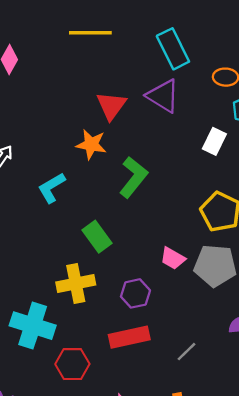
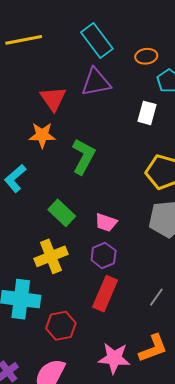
purple triangle: (163, 96) -> (96, 82), turned -32
pink trapezoid: (173, 258) -> (106, 223), moved
red rectangle: (129, 337) -> (105, 294), turned -44

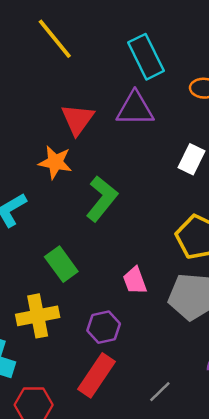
yellow line: (24, 40) -> (55, 39), turned 51
pink trapezoid: (106, 223) -> (135, 281), moved, turned 40

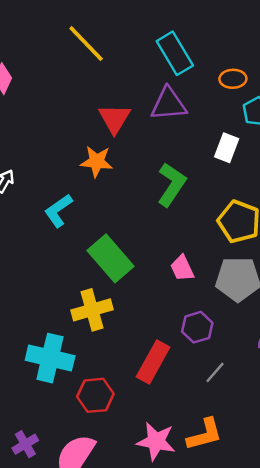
green L-shape: (102, 199) -> (172, 185), moved
green rectangle: (61, 264) -> (111, 258), size x1.4
purple hexagon: (104, 327) -> (197, 327), moved

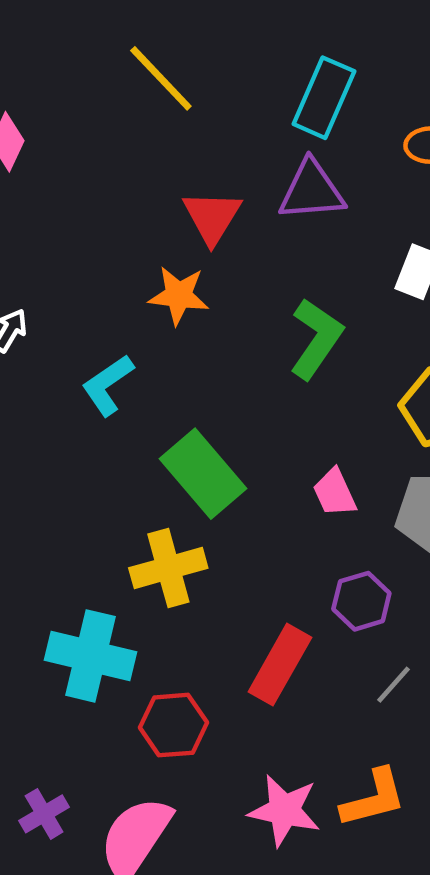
cyan rectangle: (175, 53) -> (324, 98), turned 54

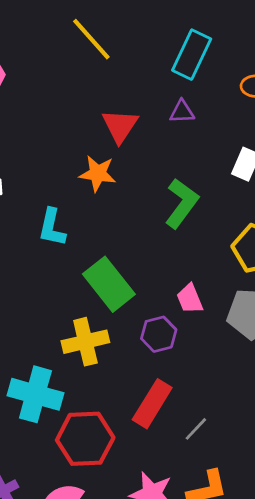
purple triangle: (312, 191) -> (182, 112), size x0.6
cyan L-shape: (108, 385) -> (52, 227), turned -45
purple hexagon: (361, 601) -> (159, 334), moved
gray line: (394, 685) -> (196, 429), moved
red hexagon: (173, 725) -> (85, 439), size x1.4

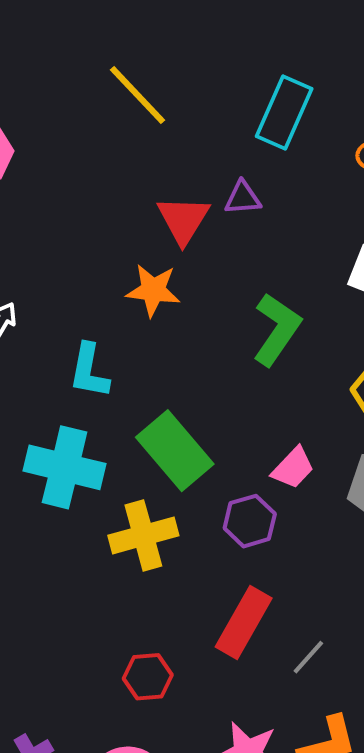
purple triangle: (182, 112) -> (243, 198), moved
pink trapezoid: (190, 299) -> (293, 468), turned -112
cyan cross: (35, 394) -> (65, 467), moved
red hexagon: (85, 439) -> (148, 677), size x0.6

